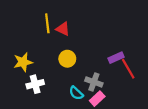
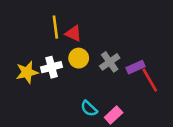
yellow circle: (67, 59) -> (79, 58), moved
gray cross: (94, 82) -> (110, 62), moved, turned 35
white cross: (35, 84) -> (52, 67), moved

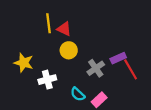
gray cross: (110, 62) -> (96, 68), moved
white cross: (52, 67) -> (47, 80), moved
yellow star: (27, 72) -> (24, 63), turned 30

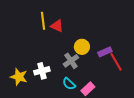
yellow circle: (69, 50) -> (82, 47), moved
yellow star: (24, 63) -> (19, 77), moved
gray cross: (96, 68) -> (71, 61), moved

